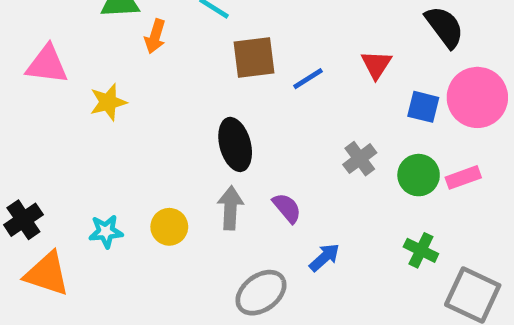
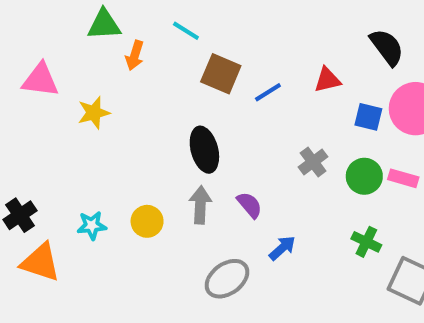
brown square: (254, 57) -> (221, 74), turned 30
red triangle: (376, 65) -> (327, 80), turned 44
pink rectangle: (463, 177) -> (403, 178), turned 36

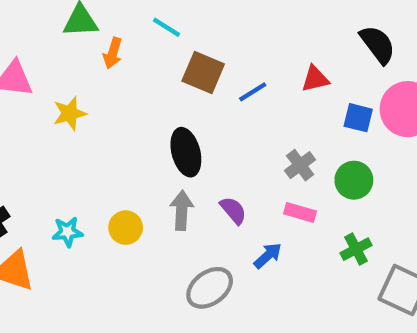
pink rectangle: (403, 178) -> (300, 212), moved
green cross: (366, 242) -> (356, 249), turned 36

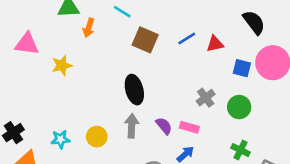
blue line: (253, 92) -> (187, 39), moved
pink rectangle: (300, 212) -> (189, 127), moved
green cross: (356, 249) -> (240, 150), turned -36

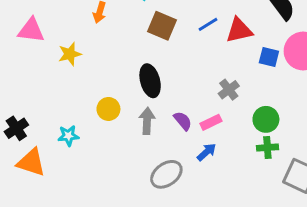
red triangle: (215, 44) -> (239, 30), size x1.4
green circle: (239, 107) -> (266, 119), moved
pink rectangle: (189, 127) -> (211, 122), turned -42
yellow circle: (97, 137) -> (108, 109), moved
green cross: (240, 150) -> (267, 148), turned -30

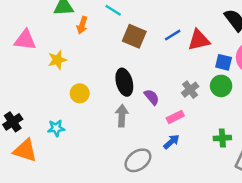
yellow circle: (108, 109) -> (80, 93), moved
green circle: (266, 119) -> (221, 86), moved
purple semicircle: (183, 121) -> (152, 97), moved

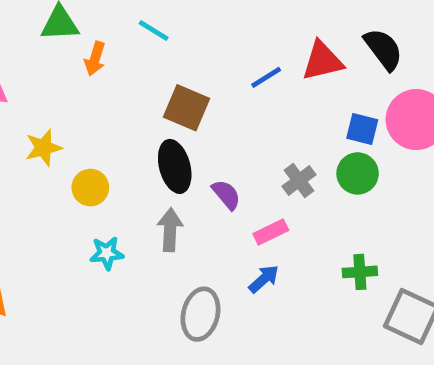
brown square: (134, 36) -> (186, 108), moved
red triangle: (199, 40) -> (322, 61), moved
yellow star: (57, 60) -> (43, 148), moved
cyan star: (56, 128) -> (107, 253), moved
gray ellipse: (138, 160) -> (200, 314), turned -40

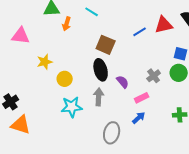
cyan star: (107, 253) -> (72, 107), size x1.5

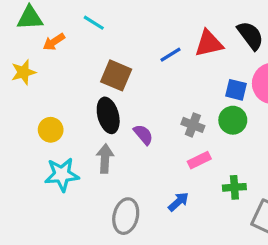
orange arrow: (67, 24) -> (54, 42), turned 40
yellow star: (45, 62) -> (23, 72), moved
gray cross: (154, 76) -> (193, 125), turned -32
pink rectangle: (142, 98) -> (199, 160), moved
blue arrow: (139, 118) -> (178, 202), moved

